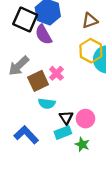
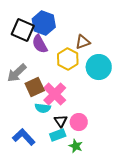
brown triangle: (90, 21) -> (83, 42), moved
yellow hexagon: (91, 51) -> (68, 59), moved
pink cross: (56, 73) -> (55, 94), moved, size x1.6

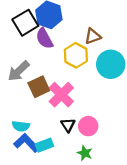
black square: (23, 30) -> (25, 23), turned 35
cyan semicircle: (43, 108) -> (21, 126), moved
cyan rectangle: (58, 135) -> (44, 145), moved

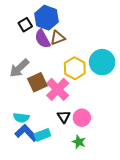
black square: (25, 23) -> (25, 25), size x0.6
brown triangle: (93, 36) -> (58, 38), moved
yellow hexagon: (76, 55) -> (75, 68), moved

